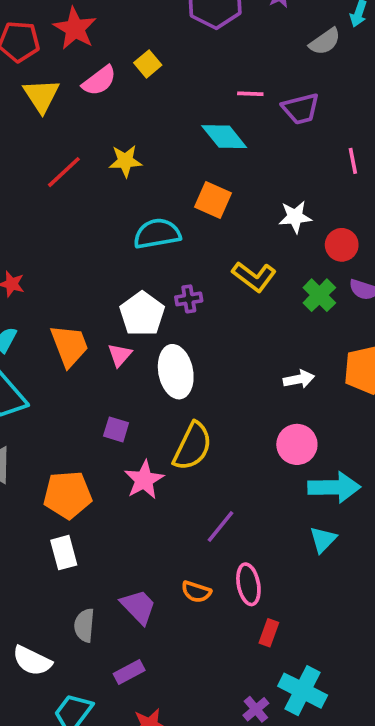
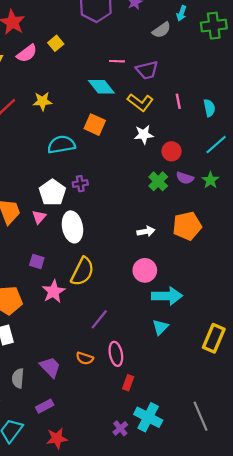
yellow L-shape: (254, 277) -> (140, 102), moved

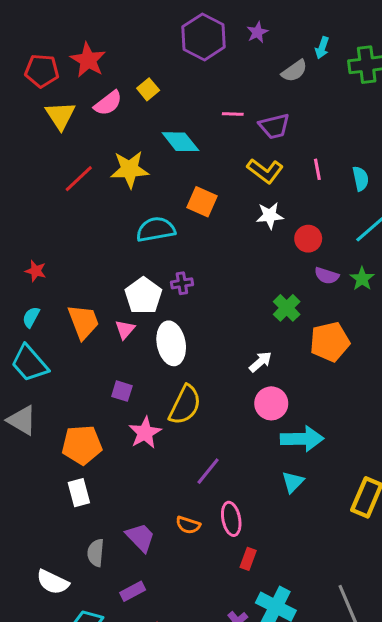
cyan diamond: (101, 87) -> (180, 142), moved
yellow star: (42, 101) -> (130, 169), size x1.4
green cross: (158, 181) -> (287, 308), moved
white arrow: (146, 231) -> (260, 362), moved, turned -30

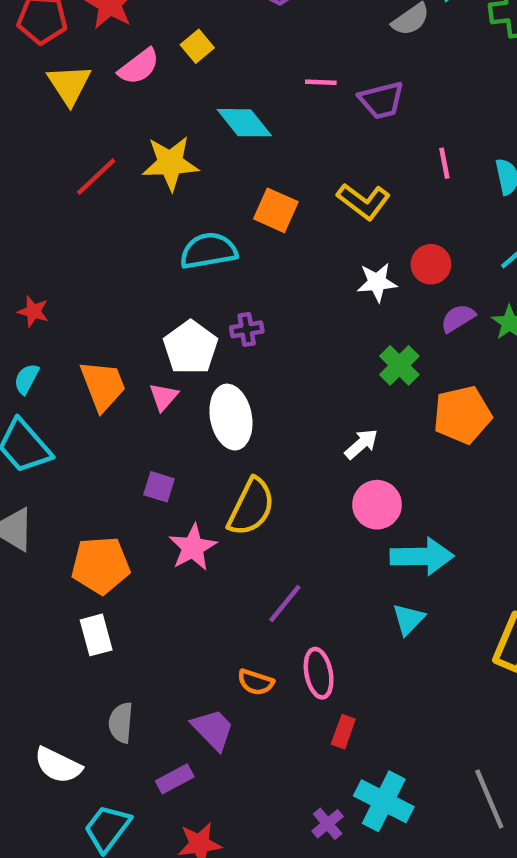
yellow L-shape: (265, 171) -> (364, 201), moved
white star: (270, 216) -> (377, 282), moved
purple semicircle: (327, 276) -> (458, 318), turned 130
purple trapezoid: (140, 537) -> (213, 729), moved

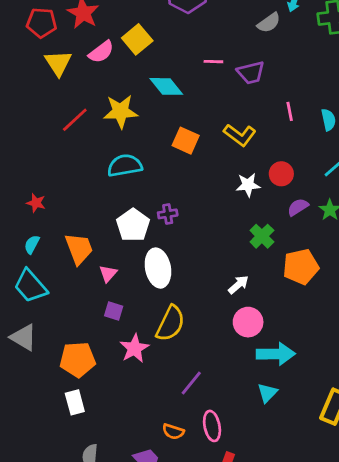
yellow square: (197, 46) -> (137, 39), size x1.5
cyan semicircle: (208, 251) -> (125, 165), moved
pink triangle: (164, 397) -> (108, 274), moved

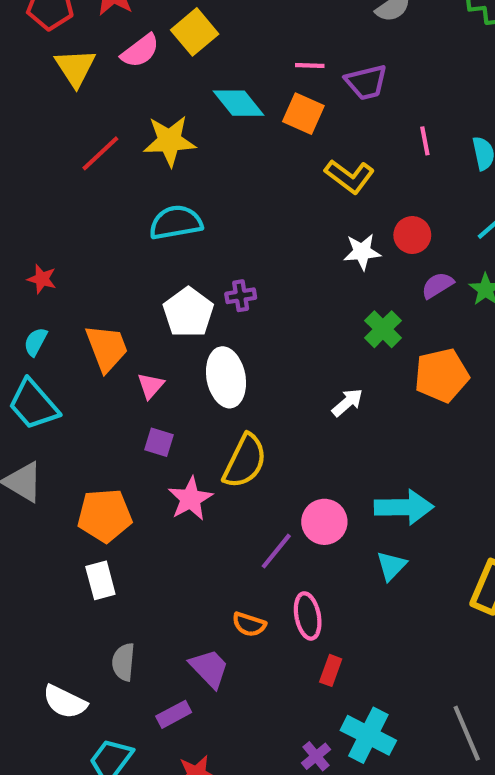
orange square: (186, 141) -> (303, 114), moved
pink circle: (248, 322) -> (324, 522), moved

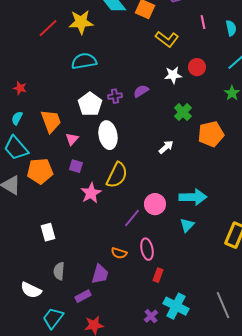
purple semicircle: (437, 285) -> (141, 91), moved
orange pentagon: (105, 515) -> (40, 171), moved
purple trapezoid: (209, 668) -> (100, 274), turned 60

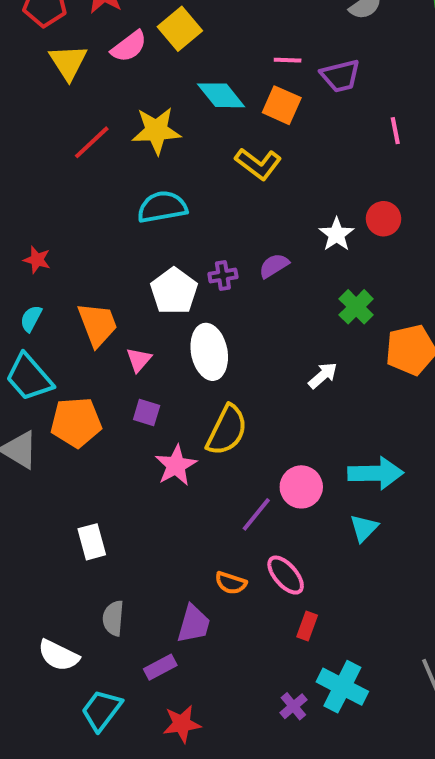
yellow L-shape: (167, 39) -> (258, 164), moved
white star: (173, 75) -> (337, 234), turned -30
pink ellipse: (147, 249) -> (286, 575), turned -30

